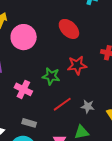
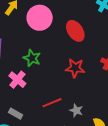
pink circle: (24, 37) -> (40, 18), moved
green star: (51, 76) -> (32, 58), moved

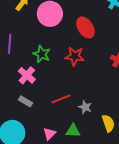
red star: (75, 68) -> (75, 56), moved
gray rectangle: (16, 114) -> (25, 101), moved

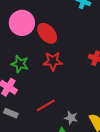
red ellipse: (85, 27) -> (47, 33), moved
gray star: (85, 107) -> (71, 118), moved

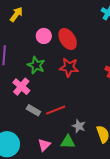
pink circle: (22, 23) -> (44, 36), moved, size x0.6
gray rectangle: (11, 113) -> (33, 110), moved

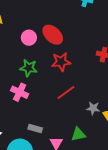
gray rectangle: (33, 110) -> (35, 129), moved
red line: (56, 110) -> (66, 92), moved
gray star: (79, 126) -> (93, 108), moved

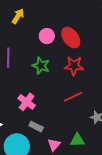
pink cross: (20, 92) -> (27, 102), moved

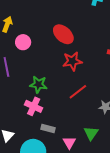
pink circle: (47, 36) -> (23, 42), moved
green star: (41, 66) -> (38, 84), moved
green triangle: (77, 140) -> (91, 133), turned -42

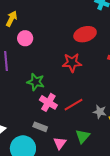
red ellipse: (63, 34) -> (85, 34), moved, turned -65
red line: (78, 92) -> (73, 105), moved
pink cross: (34, 106) -> (48, 102), moved

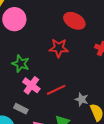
red ellipse: (85, 34) -> (74, 21), turned 40
pink circle: (25, 38) -> (14, 19), size x1.5

